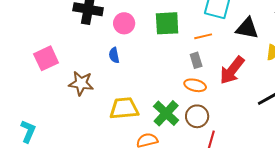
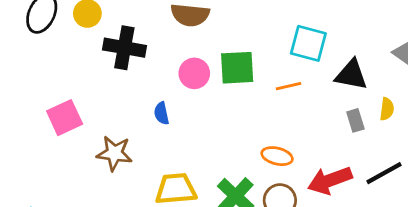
pink circle: (124, 23) -> (194, 73), moved
gray rectangle: (196, 60) -> (355, 120), moved
red arrow: (232, 70) -> (330, 180), moved, turned 32

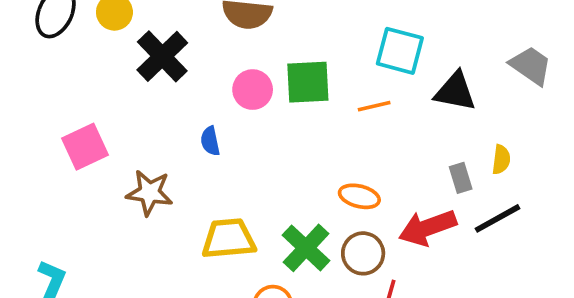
black cross: (124, 48) -> (162, 56), turned 36
yellow semicircle: (387, 109) -> (501, 159), moved
gray rectangle: (355, 120) -> (461, 178), moved

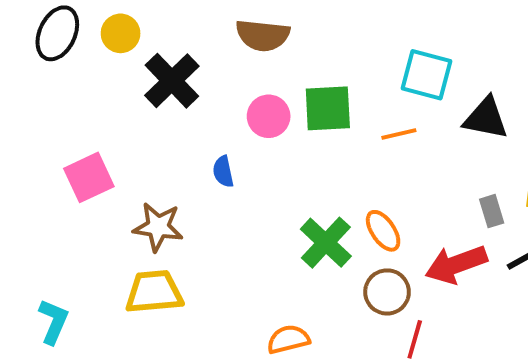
orange ellipse: (359, 196) -> (383, 231), turned 42
yellow trapezoid: (229, 239) -> (154, 292), moved
green cross: (306, 248) -> (326, 243), moved

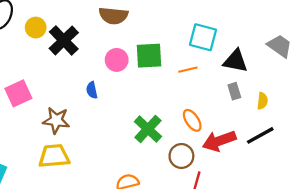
yellow circle: (121, 33) -> (36, 28), moved
gray rectangle: (492, 211) -> (234, 91), moved
orange ellipse: (383, 231) -> (192, 120), moved

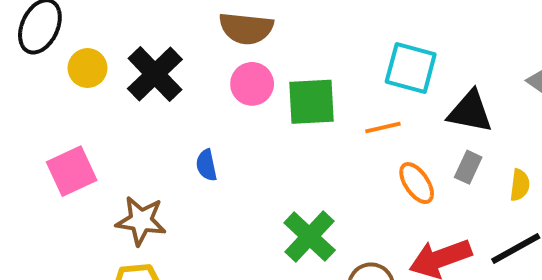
yellow circle: (36, 28) -> (88, 68), moved
pink circle: (117, 60) -> (252, 84), moved
gray rectangle: (234, 91) -> (468, 167), turned 42
orange ellipse: (192, 120) -> (417, 183), moved

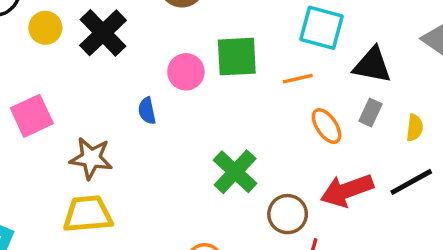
pink circle: (252, 84) -> (186, 72), moved

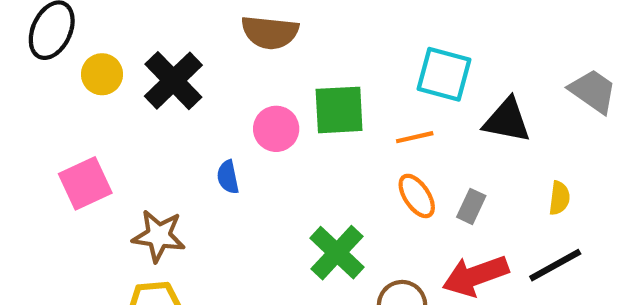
gray rectangle: (371, 112) -> (471, 206), moved
orange ellipse: (327, 126) -> (417, 196), moved

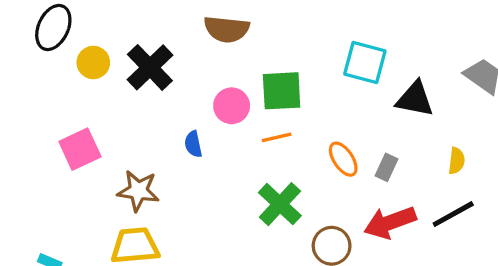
orange line: (415, 137) -> (277, 137), moved

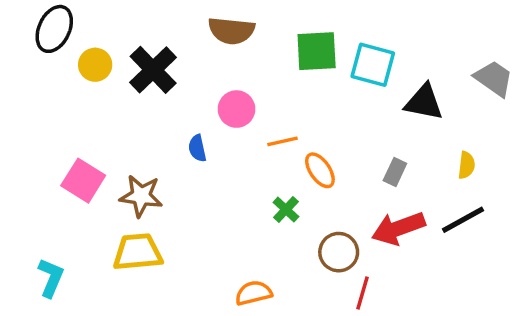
green square: (282, 91) -> (317, 51), moved
pink square: (80, 149) -> (83, 181), moved, turned -33
orange ellipse: (343, 159) -> (320, 170), moved
green cross: (280, 204) -> (286, 210), size x0.6

